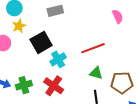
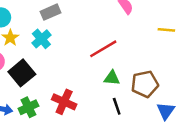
black square: (41, 42) -> (22, 73), moved
cyan cross: (58, 59) -> (41, 39), moved

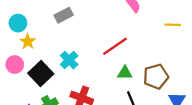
cyan cross: (41, 39) -> (69, 60), moved

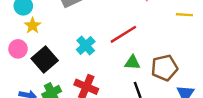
cyan cross: (69, 60) -> (86, 46), moved

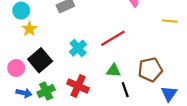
pink circle: (18, 49) -> (16, 68), moved
green triangle: (132, 63) -> (114, 71), moved

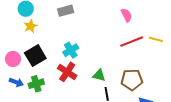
red line: (113, 38) -> (132, 42), moved
red cross: (78, 86) -> (67, 72), moved

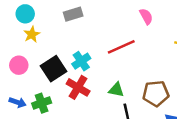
red line: (132, 42) -> (121, 47), moved
black square: (35, 56) -> (53, 69), moved
pink circle: (13, 59) -> (19, 65), moved

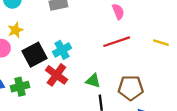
pink semicircle: (146, 16) -> (118, 12), moved
yellow star: (32, 34) -> (15, 30), moved
red line: (121, 47) -> (117, 42), moved

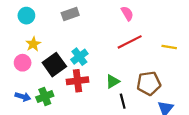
yellow line: (161, 43) -> (169, 47), moved
red cross: (56, 75) -> (78, 81), turned -35
green triangle: (93, 81) -> (113, 82), turned -40

